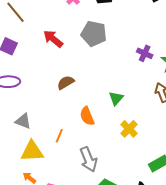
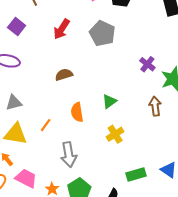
red arrow: (53, 39) -> (62, 29), turned -110
gray triangle: (23, 121) -> (14, 103), turned -48

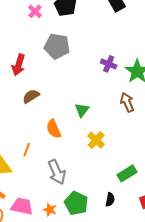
red arrow: (62, 29) -> (19, 65), moved

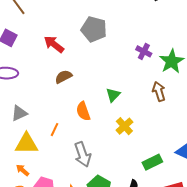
red arrow: (19, 65) -> (54, 44), turned 105

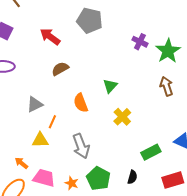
brown arrow: (159, 91) -> (166, 86), moved
gray triangle: (19, 113) -> (35, 104), moved
yellow triangle: (27, 144) -> (40, 140), moved, size x0.7

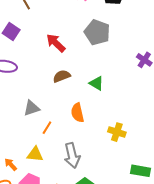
green triangle: (110, 86) -> (96, 83), moved, turned -49
yellow cross: (122, 117) -> (117, 132), turned -36
yellow triangle: (40, 140) -> (35, 154), moved
green rectangle: (151, 152) -> (141, 171), turned 30

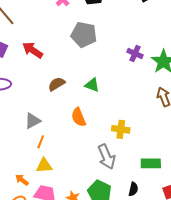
red arrow: (56, 43) -> (33, 50), moved
orange line: (47, 128) -> (41, 142), moved
gray arrow: (72, 156) -> (106, 157), moved

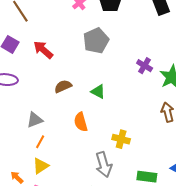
gray pentagon: (84, 35) -> (96, 41), turned 30
yellow triangle: (44, 166) -> (41, 166), turned -36

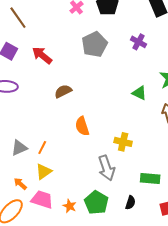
purple cross: (145, 66) -> (138, 42), moved
green triangle: (98, 92) -> (139, 93), moved
gray triangle: (35, 120) -> (19, 148), moved

